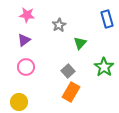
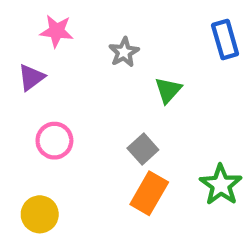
purple triangle: (24, 40) -> (31, 77), moved
green star: (104, 67) -> (221, 185), moved

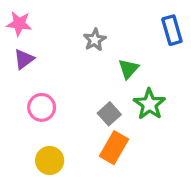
pink star: (57, 31) -> (19, 24), moved
green star: (221, 185) -> (149, 104), moved
yellow circle: (40, 214) -> (50, 161), moved

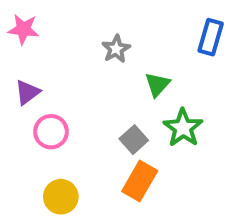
blue rectangle: (172, 30) -> (211, 37), turned 32
purple triangle: (24, 59) -> (27, 92), moved

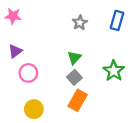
gray star: (116, 49) -> (80, 23), moved
green triangle: (157, 84) -> (74, 58), moved
green star: (183, 128) -> (114, 71), moved

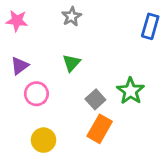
gray star: (80, 23) -> (72, 17), moved
green triangle: (74, 58) -> (72, 63), moved
green star: (114, 71) -> (131, 91), moved

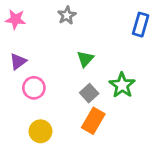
green triangle: (72, 63) -> (85, 59), moved

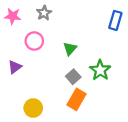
gray star: (67, 15) -> (44, 13), moved
purple triangle: (18, 61) -> (15, 67), moved
pink circle: (34, 88) -> (34, 41), moved

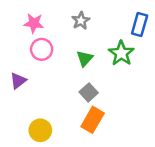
gray star: (44, 13) -> (81, 21), moved
pink star: (13, 16) -> (34, 23), moved
green star: (100, 70) -> (121, 53), moved

